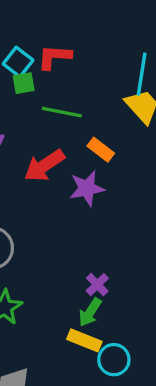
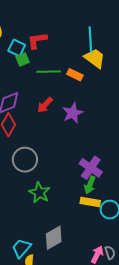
orange rectangle: (101, 150) -> (75, 75), moved
red arrow: (44, 166) -> (45, 105), size x0.7
purple cross: (97, 285) -> (91, 168), size x1.6

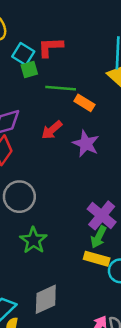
orange rectangle: (75, 75) -> (84, 103), moved
purple star: (73, 113) -> (86, 144), turned -30

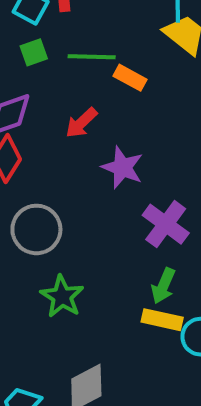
green square: (29, 69) -> (34, 52), moved
purple star: (86, 144) -> (122, 167), moved
purple cross: (102, 215) -> (166, 224), moved

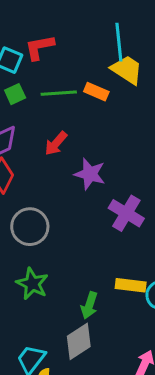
orange rectangle: (130, 78) -> (96, 92), moved
green arrow: (163, 286) -> (89, 305), moved
green star: (62, 296) -> (32, 284), moved

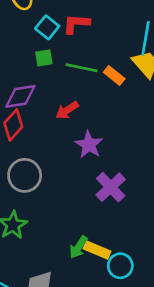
green arrow: (89, 305) -> (78, 247), moved

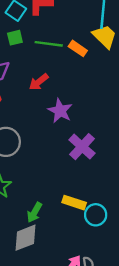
green arrow: (78, 247) -> (35, 212), moved

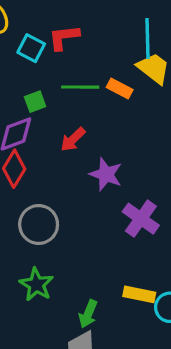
green square: (15, 38) -> (35, 102), moved

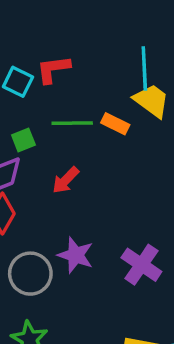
purple star: (106, 174) -> (76, 255), moved

